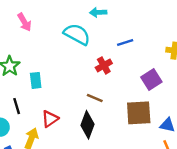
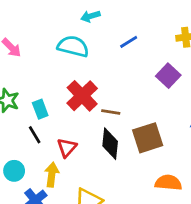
red cross: (104, 65) -> (82, 96), moved, size x1.6
black line: (17, 106) -> (35, 135), moved
brown square: (139, 113) -> (148, 138), moved

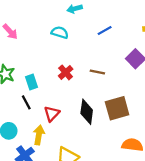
cyan semicircle: (73, 46) -> (60, 32), size x0.7
red cross: (82, 96) -> (66, 72), size x0.6
brown line: (111, 112) -> (97, 72), moved

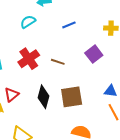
cyan semicircle: (60, 32) -> (28, 22), turned -56
red cross: (66, 72) -> (29, 59), size x1.5

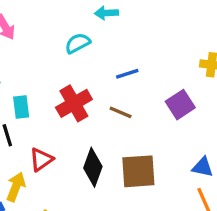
blue line: (69, 25) -> (127, 74), moved

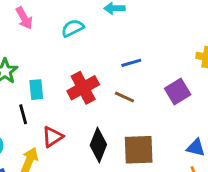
cyan semicircle: (78, 43) -> (73, 28), moved

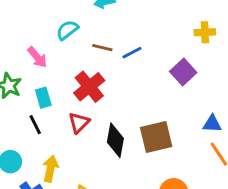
pink arrow: (24, 18) -> (37, 57), moved
brown line: (124, 97) -> (102, 48), moved
red triangle: (53, 137) -> (79, 123), moved

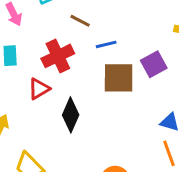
blue line: (132, 53) -> (106, 44), moved
brown square: (156, 137) -> (119, 78), moved

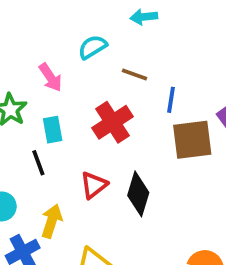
blue line: (106, 44) -> (171, 100), turned -60
red triangle: (39, 89) -> (94, 185), moved

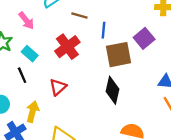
cyan rectangle: (53, 130) -> (30, 54), turned -35
black diamond: (138, 194) -> (112, 90), moved

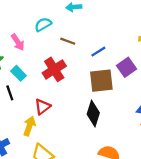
blue line: (104, 30) -> (98, 52), moved, turned 48
yellow arrow: (33, 112) -> (29, 126), moved

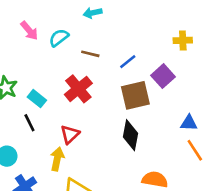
pink arrow: (18, 42) -> (29, 31), moved

